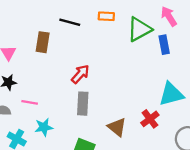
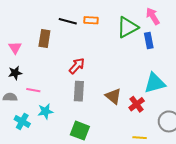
orange rectangle: (106, 16) -> (91, 20), moved
brown triangle: (117, 127) -> (113, 96), moved

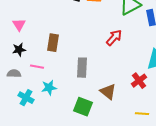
brown rectangle: (44, 38) -> (53, 43), moved
red arrow: (77, 66) -> (114, 38), moved
brown triangle: (113, 96) -> (108, 92), moved

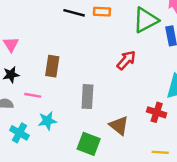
red cross: (139, 81) -> (157, 112), turned -35

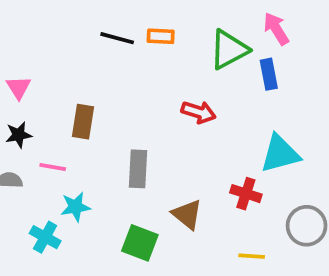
red arrow: (126, 60) -> (199, 112), turned 65
cyan cross: (19, 133) -> (45, 237), moved

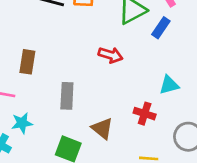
blue rectangle: (269, 74) -> (161, 28), turned 45
cyan triangle: (280, 154) -> (169, 85), size x0.7

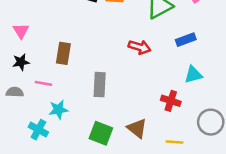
blue rectangle: (161, 28) -> (186, 40), moved, turned 36
brown triangle: (102, 129) -> (137, 128), moved

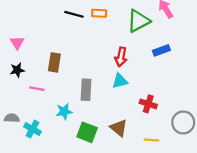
red arrow: (140, 47) -> (121, 57), turned 84
cyan triangle: (193, 75) -> (120, 81), moved
gray semicircle: (15, 92) -> (12, 118), moved
cyan star: (58, 110) -> (64, 112), moved

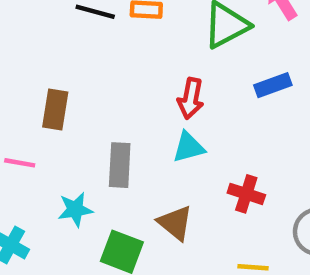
brown triangle: (119, 128) -> (175, 223), moved

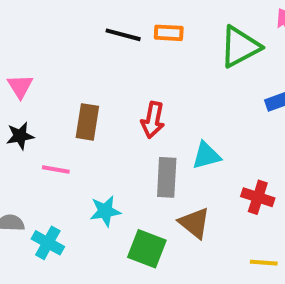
red arrow: (191, 98) -> (153, 120), moved
gray rectangle: (120, 165) -> (167, 177), moved

